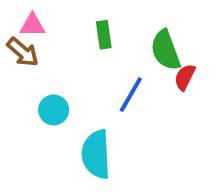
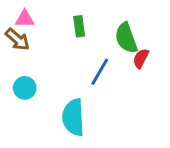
cyan circle: (54, 110) -> (25, 88), moved

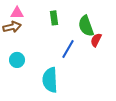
brown arrow: (17, 39) -> (12, 27), turned -54

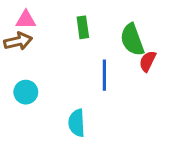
blue line: (68, 49) -> (104, 75), turned -30
cyan semicircle: (50, 80) -> (77, 123), size x0.7

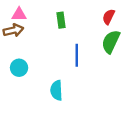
green semicircle: (132, 40) -> (111, 42), moved, turned 45
red semicircle: (148, 61) -> (109, 17), moved

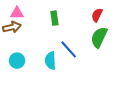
blue line: (77, 55) -> (69, 49), turned -42
cyan semicircle: (56, 90) -> (50, 61), moved

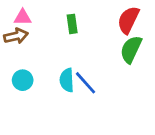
red semicircle: (97, 15) -> (128, 20), size x1.5
blue line: (69, 49) -> (86, 83), moved

